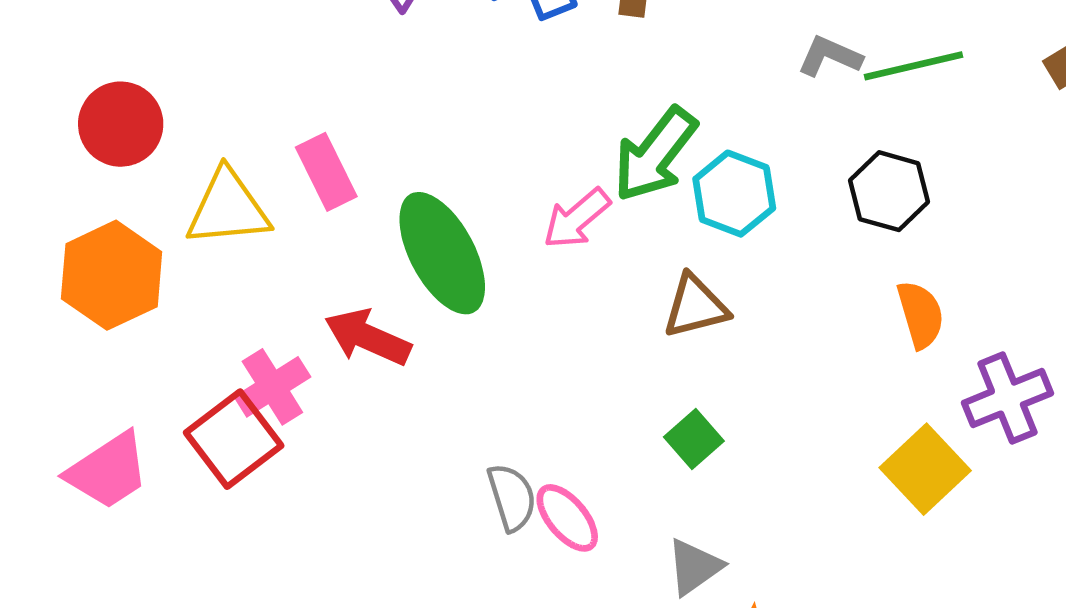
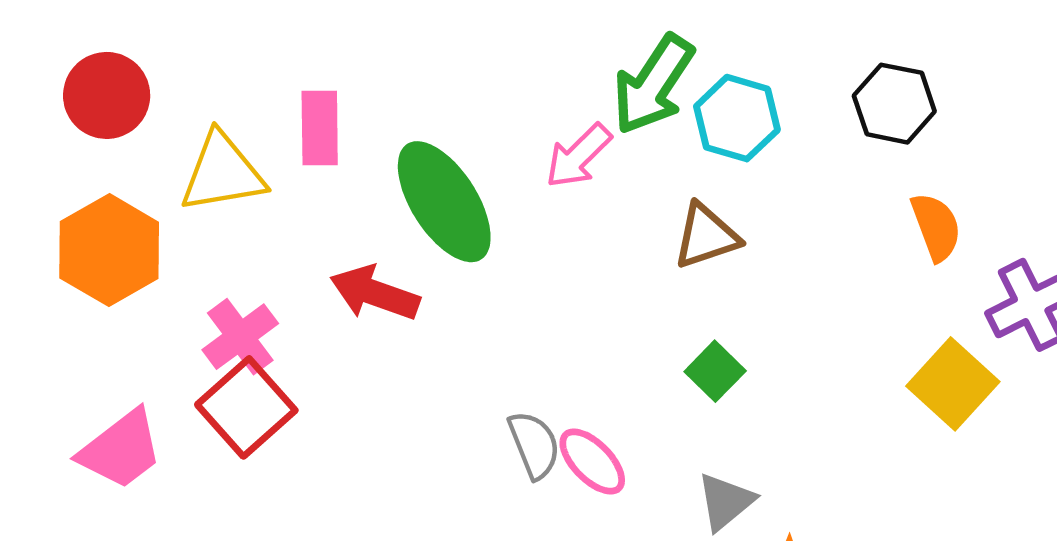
pink rectangle: (326, 172) -> (320, 128), turned 30
pink cross: (272, 387) -> (240, 337), moved

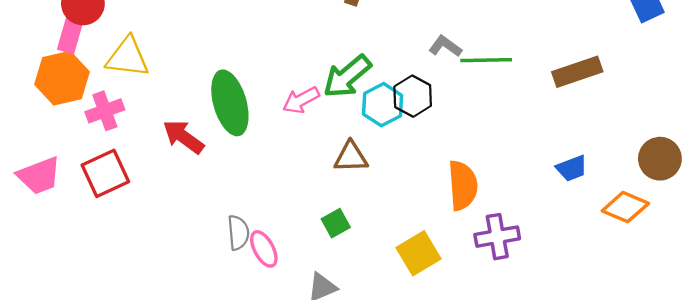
black hexagon: (894, 104) -> (413, 96), moved
pink rectangle: (320, 128) -> (70, 34), moved
orange semicircle: (936, 227) -> (463, 185), size x1.4
pink cross: (240, 337) -> (105, 111), moved
yellow square: (953, 384) -> (418, 253), moved

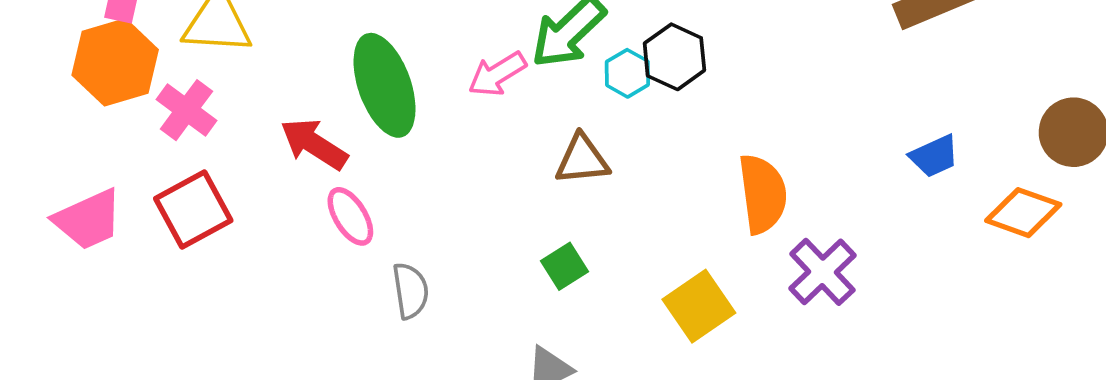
cyan hexagon: (383, 105) -> (627, 73), size x0.7
pink cross: (105, 111) -> (186, 110), turned -30
purple cross: (497, 237) -> (822, 272), turned -30
pink ellipse: (264, 249) -> (350, 216), moved

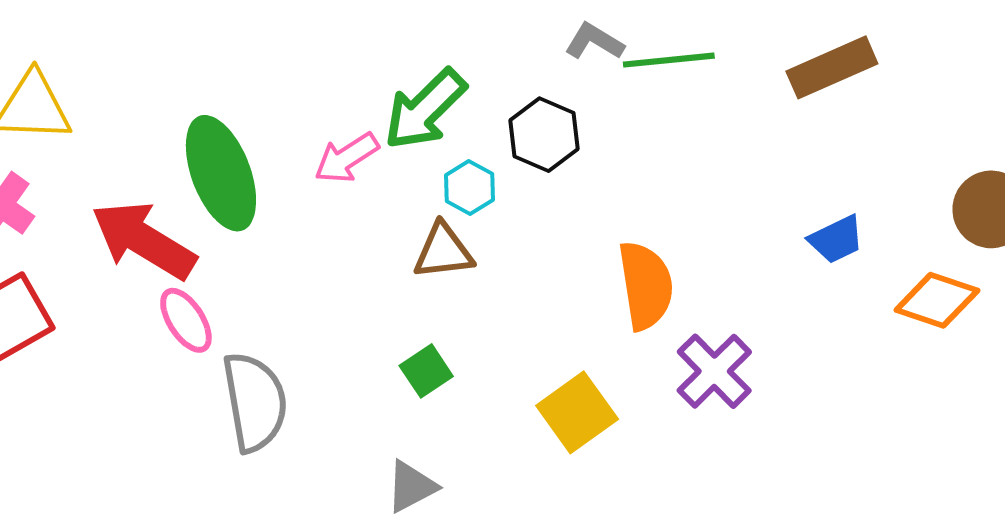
cyan hexagon: (627, 73) -> (469, 188), moved
red arrow: (314, 144) -> (144, 240), size x1.4
gray semicircle: (410, 291) -> (255, 402), size x1.6

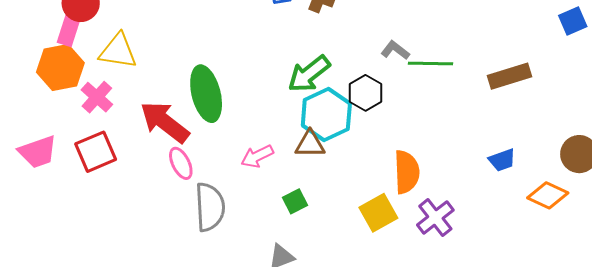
pink arrow: (347, 158) -> (257, 156), moved
cyan hexagon: (469, 188) -> (326, 114), size x2.0
yellow square: (577, 412) -> (378, 213), moved

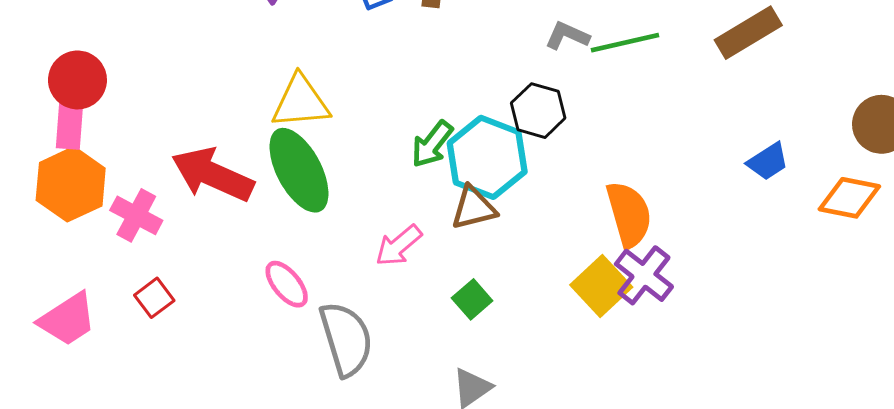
yellow triangle: (118, 51) -> (301, 102), moved
green arrow: (309, 74) -> (432, 144), moved, size x0.7
red arrow: (165, 122) -> (213, 175), moved
red square: (96, 152) -> (154, 298), size x0.6
purple cross: (435, 218) -> (644, 275), moved

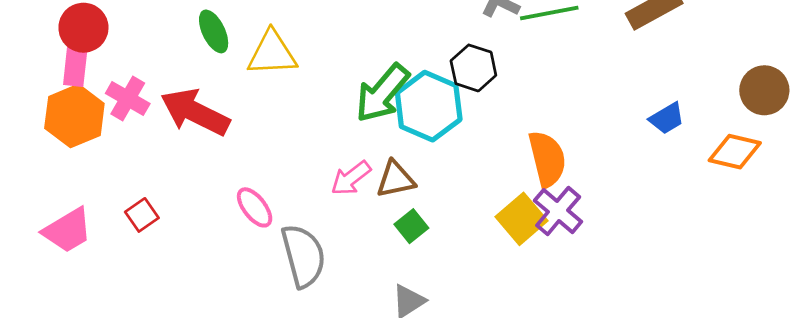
green arrow: (432, 144) -> (382, 93), size x1.5
green ellipse: (299, 170) -> (214, 31), moved, size x0.6
brown triangle: (474, 208) -> (396, 179), moved
pink cross: (136, 215) -> (128, 99), moved

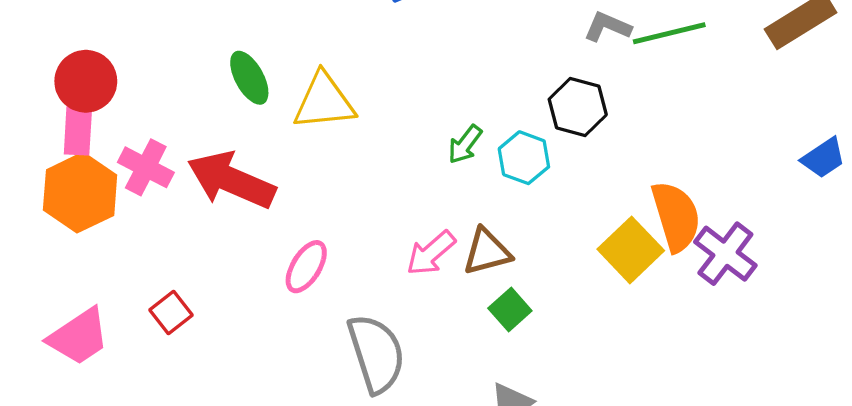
green arrow: (382, 93) -> (465, 144), size x0.5
cyan hexagon: (429, 106) -> (524, 158), size x0.6
pink ellipse: (255, 207) -> (306, 267), moved, turned 72
purple cross: (558, 211) -> (725, 254), moved
yellow square: (522, 219) -> (631, 250), moved

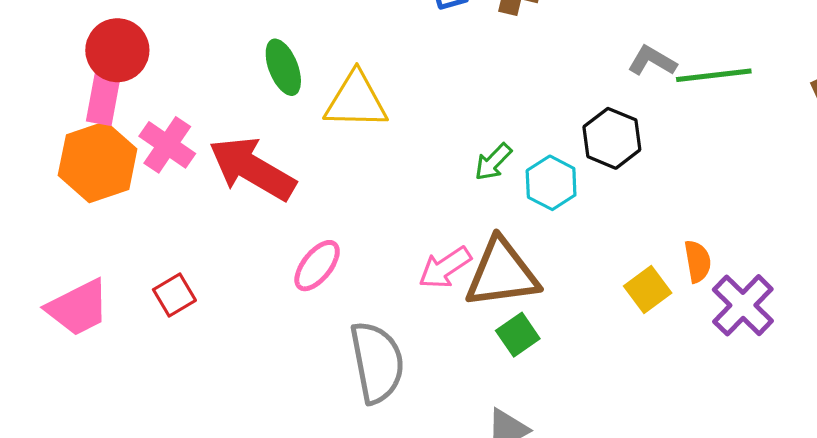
orange semicircle: (676, 216) -> (698, 261), size x0.6
yellow square: (631, 250) -> (648, 290), size x0.7
brown triangle: (487, 252) -> (502, 273), size x1.5

